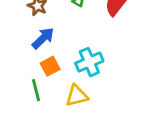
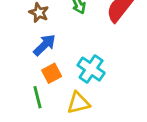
cyan cross: (89, 62) -> (91, 69), turned -32

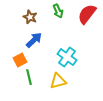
orange square: (52, 73) -> (20, 60), moved

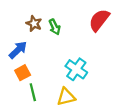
green arrow: (58, 11) -> (55, 27), moved
blue arrow: (34, 40) -> (18, 50), moved

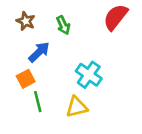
brown star: (34, 24) -> (26, 21), moved
blue arrow: (18, 50) -> (39, 52), moved

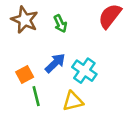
brown star: (26, 21) -> (25, 20), size x1.5
blue arrow: (39, 52) -> (55, 63), moved

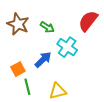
green arrow: (60, 24) -> (47, 27), turned -32
cyan cross: (84, 71) -> (67, 47), moved

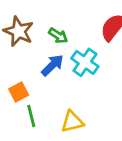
blue arrow: (43, 60) -> (52, 65), moved

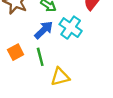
green line: (31, 116) -> (40, 57), moved

